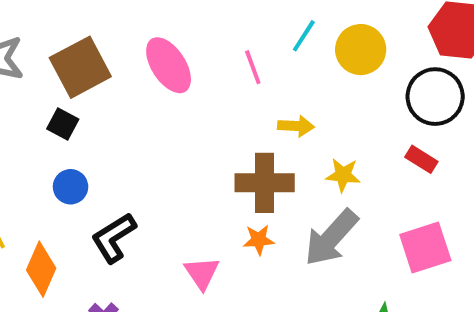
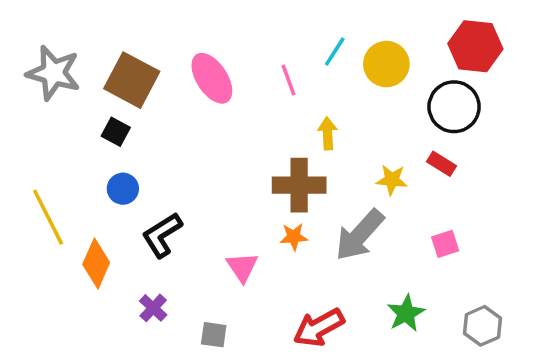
brown square: (80, 67) -> (132, 80), turned -34
yellow arrow: (296, 126) -> (328, 133), turned -96
yellow star: (343, 175) -> (392, 180), moved
pink square: (425, 248) -> (445, 244), size x0.6

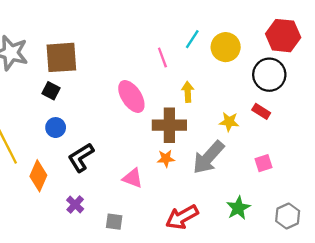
pink ellipse: (212, 78) -> (131, 97), moved
brown square: (132, 80) -> (61, 57), turned -32
pink triangle: (242, 267) -> (133, 178), turned -35

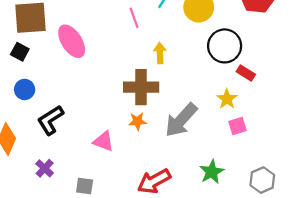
black circle: (269, 75) -> (225, 46), moved
pink ellipse: (131, 97) -> (72, 41), moved
red rectangle: (261, 111) -> (246, 73), moved
yellow star: (229, 122) -> (227, 99), moved, turned 30

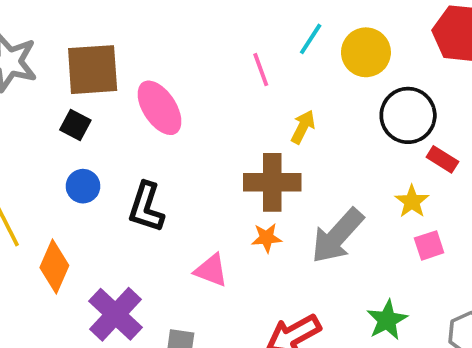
yellow arrow: (160, 53) -> (303, 127), turned 30
black L-shape: (50, 120) -> (146, 207), moved, turned -40
purple cross: (45, 168) -> (116, 314), size x1.8

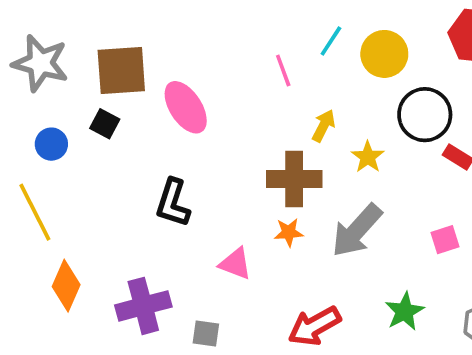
blue circle: (83, 186) -> (51, 144), moved
yellow star: (412, 201) -> (368, 157), moved
orange diamond: (54, 266) -> (66, 286), moved
purple cross: (116, 314) -> (143, 306), turned 32

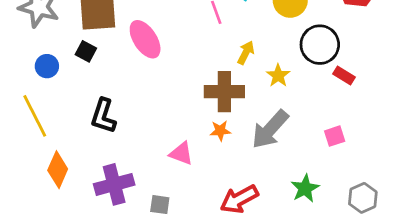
black L-shape: (173, 203) -> (103, 116), moved

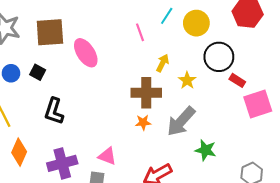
black square: (86, 51) -> (38, 72), moved
pink square: (335, 136) -> (258, 104), moved, size x1.8
pink triangle: (181, 153) -> (107, 156), moved
green star: (305, 188) -> (206, 150), moved, turned -30

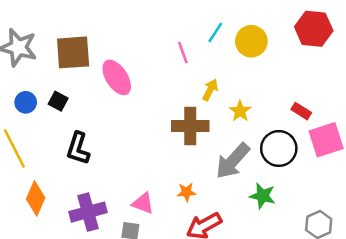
black circle: (219, 57) -> (279, 148), moved
orange star: (143, 122) -> (187, 192), moved

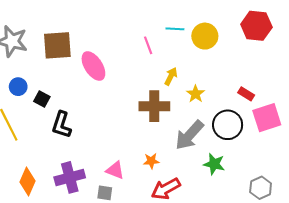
cyan line: (215, 32) -> (175, 29), turned 60
black square: (58, 101) -> (42, 99), moved
orange diamond: (36, 198) -> (27, 182), moved

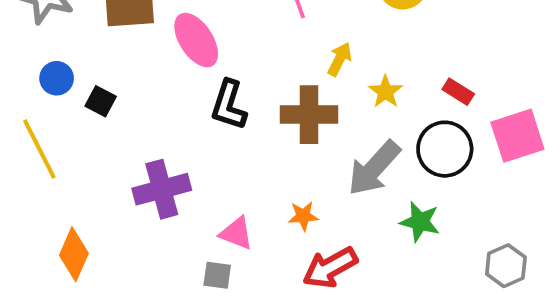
red rectangle: (246, 94) -> (458, 92), moved
black L-shape: (61, 125) -> (229, 105), moved
purple cross: (70, 177) -> (162, 189), moved

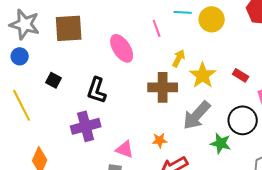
pink ellipse: (196, 40) -> (122, 48), moved
blue circle: (57, 78) -> (20, 56), moved
yellow star: (385, 92) -> (203, 75), size x1.5
black L-shape: (229, 105) -> (97, 90), moved
black circle: (445, 149) -> (243, 120), moved

